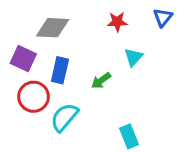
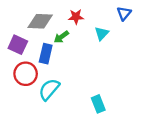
red star: (117, 22) -> (76, 17), moved
cyan triangle: (133, 57) -> (102, 34), moved
green arrow: (101, 81) -> (61, 37), moved

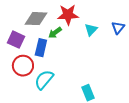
blue triangle: (124, 13) -> (118, 28), moved
red star: (76, 17) -> (68, 15), size x1.5

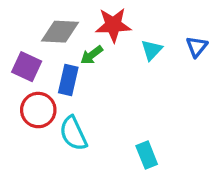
cyan semicircle: (44, 80) -> (73, 133), turned -65

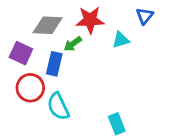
blue triangle: (197, 47) -> (145, 16), moved
cyan triangle: (152, 50) -> (121, 40), turned 30

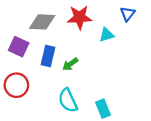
green arrow: (73, 44) -> (70, 64), moved
red circle: (30, 88) -> (16, 85), moved
cyan semicircle: (58, 106) -> (68, 100), moved

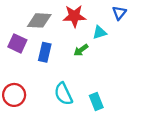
green arrow: (70, 64) -> (81, 50), moved
red circle: (16, 85) -> (14, 95), moved

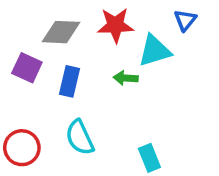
cyan triangle: (100, 33) -> (155, 51), size x1.5
green arrow: (81, 50) -> (126, 78), turned 40
cyan semicircle: (63, 94) -> (80, 138), moved

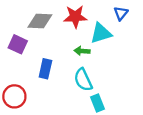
blue rectangle: (70, 81) -> (45, 69), moved
cyan semicircle: (80, 138) -> (83, 80), moved

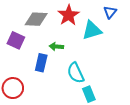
red star: (75, 17) -> (69, 15), turned -30
green arrow: (82, 51) -> (56, 47), moved

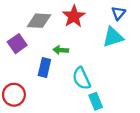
cyan triangle: (92, 30) -> (113, 37), moved
purple square: (16, 40) -> (17, 44), turned 30

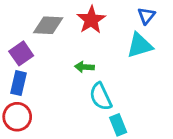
green arrow: (61, 50) -> (84, 67), moved
blue rectangle: (44, 67) -> (19, 83), moved

